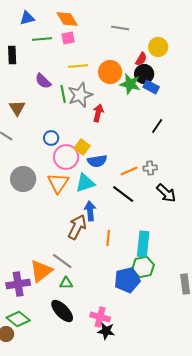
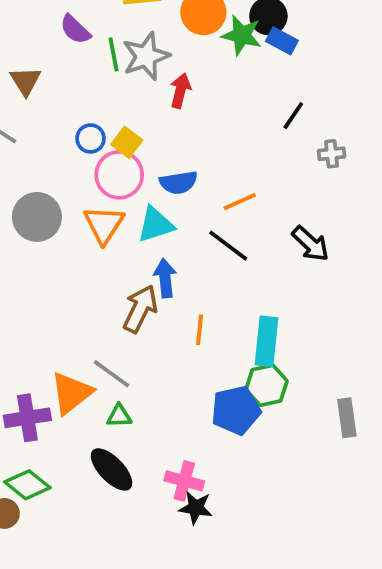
yellow square: (82, 147) -> (127, 142), moved
gray cross: (150, 168) -> (332, 154), moved

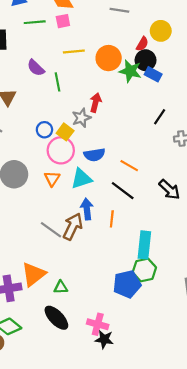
gray star: (146, 56) -> (81, 118), moved, size x0.7
orange line: (240, 202) -> (129, 166), turned 54
orange triangle: (104, 225) -> (52, 179), size x0.7
orange line: (200, 330) -> (112, 219), moved
gray line: (112, 374) -> (51, 230), moved

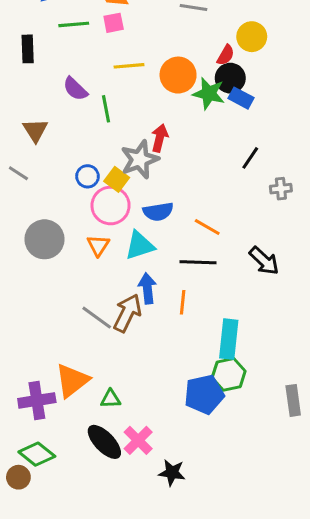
gray star: (81, 118) -> (140, 159), size x1.4
black line: (123, 191) -> (198, 262), turned -35
pink cross: (98, 324) -> (138, 440), moved, turned 30

